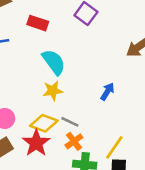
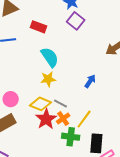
red star: (36, 143) -> (46, 119), moved
yellow line: (114, 147) -> (84, 119), moved

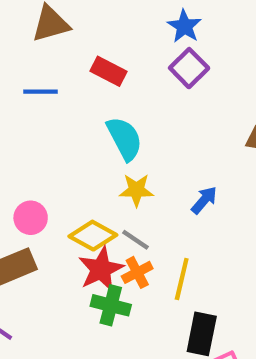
yellow star: (48, 79) -> (136, 190), moved
yellow line: (84, 119) -> (182, 279), turned -30
green cross: (71, 137) -> (111, 305), moved

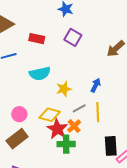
purple square: (189, 68) -> (73, 37), moved
cyan semicircle: (125, 139) -> (40, 74), moved, turned 120
gray line: (136, 240) -> (79, 108), moved, turned -48
yellow line: (182, 279) -> (98, 112), moved

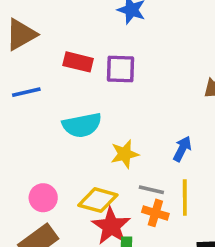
purple square: (73, 37) -> (120, 69), moved, turned -30
gray line: (79, 108) -> (151, 190), turned 40
orange cross: (74, 126) -> (155, 213), moved, turned -32

